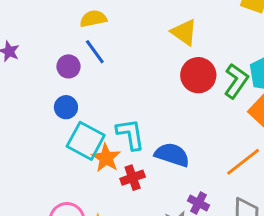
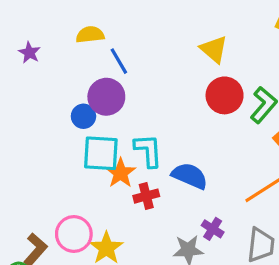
yellow semicircle: (93, 19) -> (90, 35), moved
purple circle: (69, 66) -> (106, 97), moved, size x1.5
cyan square: (86, 141) -> (101, 153), turned -30

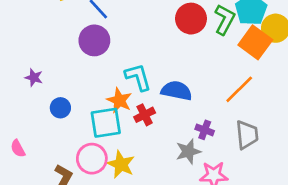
purple star: (29, 53) -> (34, 78), moved
blue circle: (83, 116) -> (60, 108), moved
cyan square: (101, 153) -> (106, 123), moved

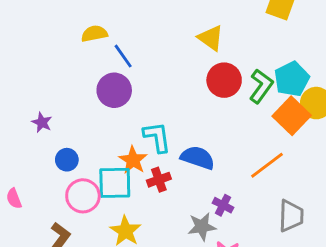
gray trapezoid: (247, 135) -> (291, 216), moved
pink circle: (92, 159) -> (83, 196), moved

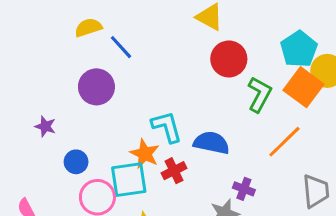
green L-shape: (261, 86) -> (260, 94), moved
purple circle: (114, 90) -> (96, 87), moved

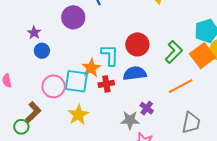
red circle: (229, 59) -> (137, 44), moved
blue semicircle: (211, 143) -> (135, 73), turned -35
blue circle: (76, 162) -> (42, 51), moved

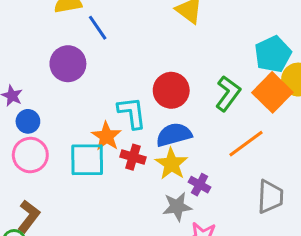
red cross: (106, 84) -> (133, 157), turned 35
pink circle: (54, 86) -> (30, 155), moved
yellow star: (78, 115) -> (171, 164), moved

